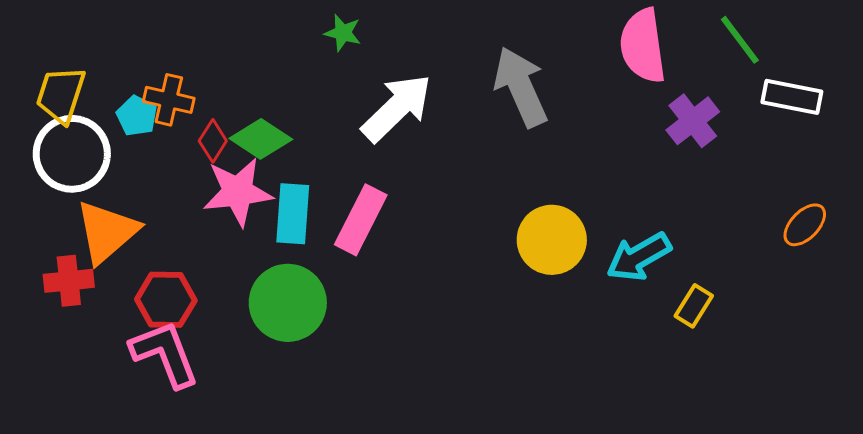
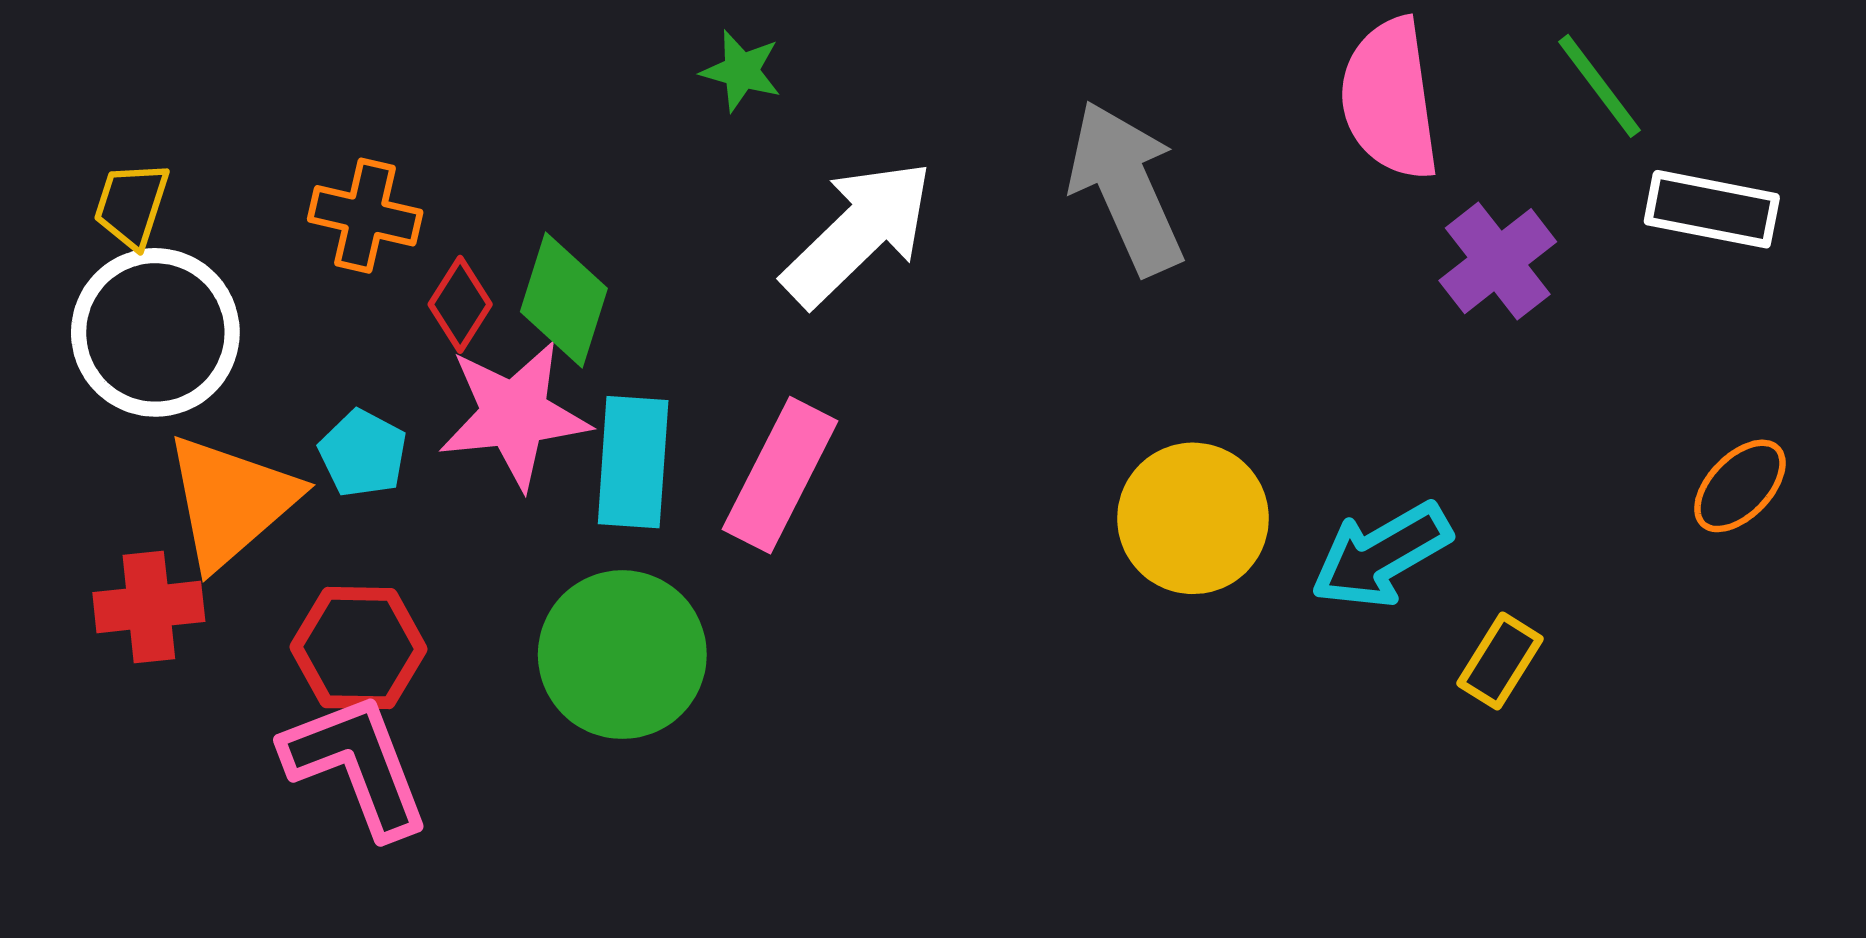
yellow trapezoid: (61, 95) -> (132, 205), size x0.7
cyan pentagon: (137, 116) -> (363, 453), moved
green diamond: (261, 139) -> (564, 300), turned 74

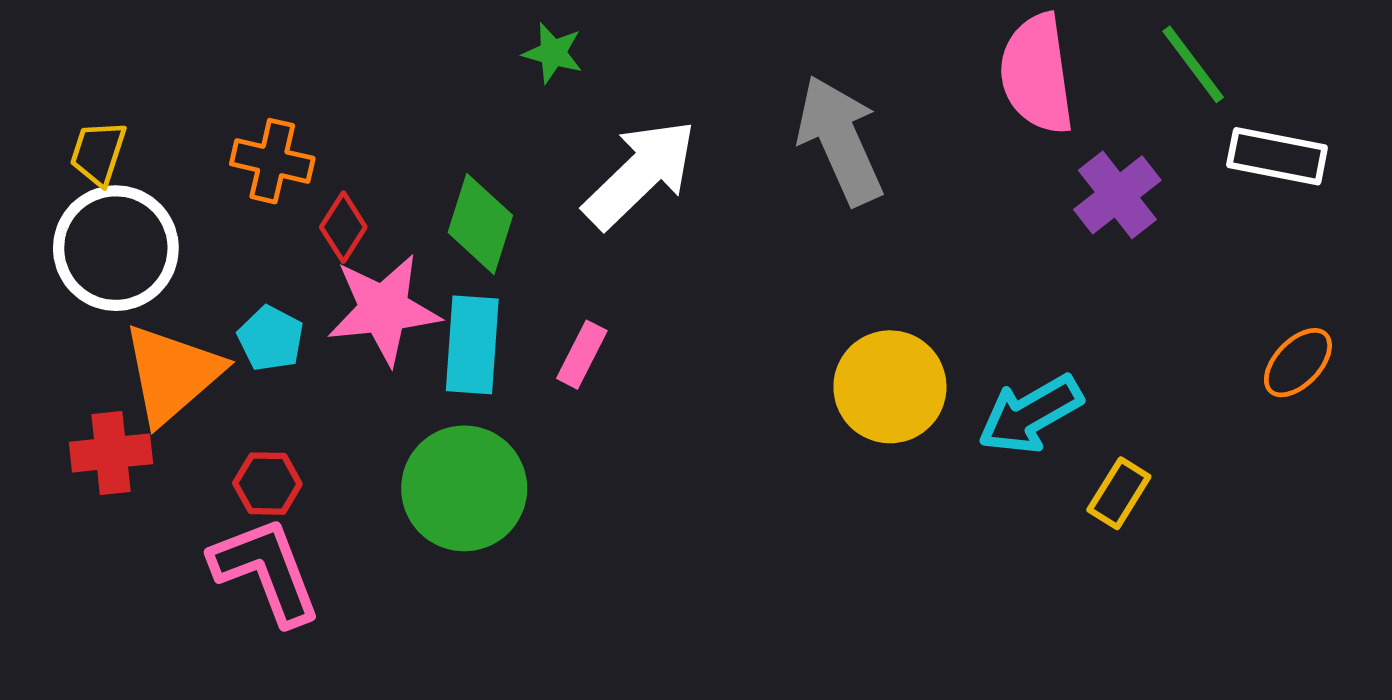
green diamond: (564, 300) -> (480, 224), moved
pink rectangle: (780, 475) -> (582, 355), size x0.6
red hexagon: (359, 648) -> (267, 484), size x0.7

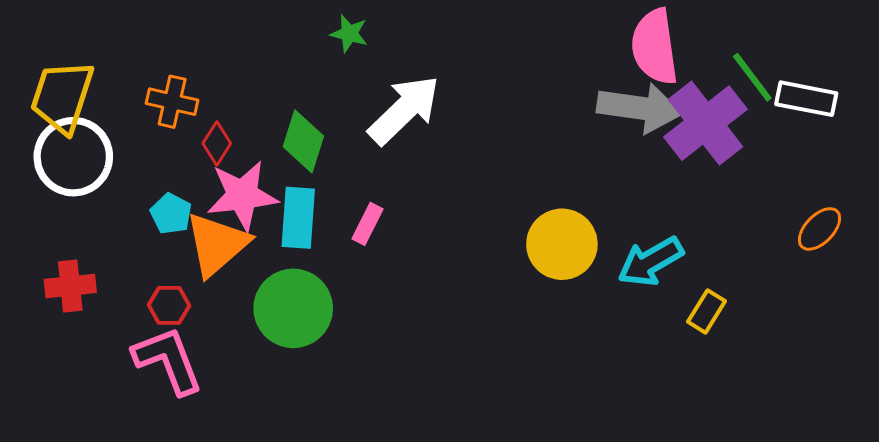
green line: (1193, 64) -> (752, 77), moved
gray arrow: (840, 140) -> (639, 108), moved, turned 122
yellow trapezoid: (98, 153) -> (62, 97), size x1.8
purple cross: (1117, 195) -> (705, 123), size x1.5
orange triangle: (172, 374) -> (217, 244), moved

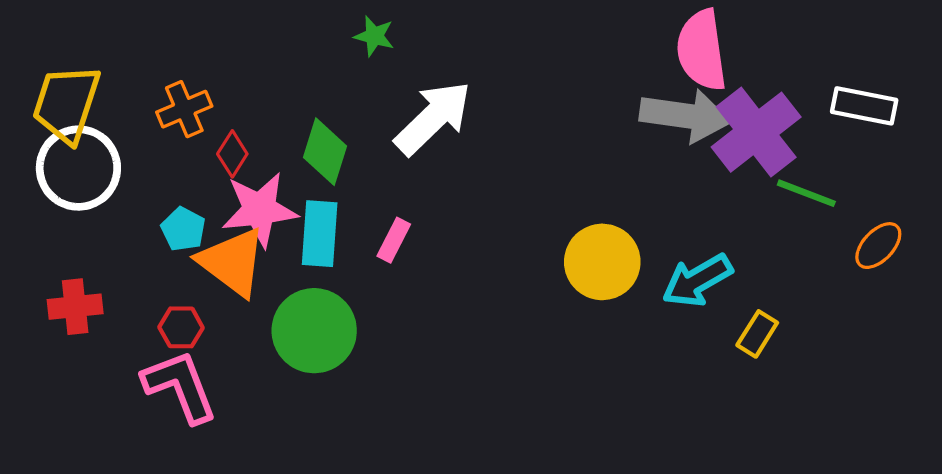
green line: (752, 77) -> (806, 193), moved, turned -32
orange cross: (172, 102) -> (184, 109), turned -36
orange triangle: (217, 244) -> (232, 262), turned -42

